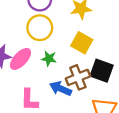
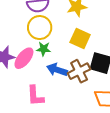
green star: (49, 58) -> (44, 49), moved
blue arrow: (60, 89) -> (57, 70), moved

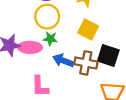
pink ellipse: (24, 58) -> (30, 47), turned 50
brown cross: (79, 71) -> (86, 63), turned 35

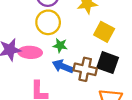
yellow square: (88, 30) -> (104, 32), moved
green star: (50, 39) -> (60, 46), moved

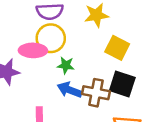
pink ellipse: (30, 52) -> (33, 50), moved

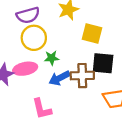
pink ellipse: (33, 50) -> (25, 69), moved
blue arrow: (70, 90) -> (59, 78), turned -35

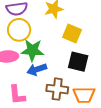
green star: (52, 58) -> (32, 50), size x1.6
brown cross: (82, 76) -> (57, 89), moved

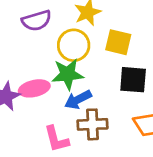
yellow circle: (19, 30) -> (74, 45), moved
brown cross: (57, 89) -> (92, 124), moved

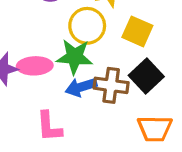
black square: (133, 80) -> (146, 76), turned 32
brown cross: (92, 124) -> (111, 85), moved

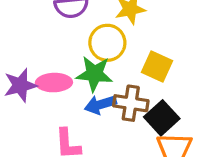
yellow square: (137, 31) -> (157, 67), moved
black square: (146, 76) -> (162, 118), moved

